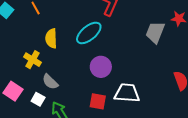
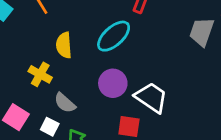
purple circle: (101, 67) -> (113, 83), moved
white trapezoid: (127, 93) -> (151, 97), moved, turned 32

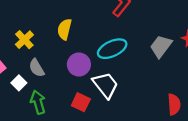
cyan ellipse: (114, 36) -> (112, 49), moved
yellow semicircle: (64, 45) -> (64, 29), moved

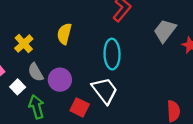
gray trapezoid: (161, 46) -> (165, 31), moved
cyan ellipse: (112, 49) -> (112, 54), turned -68
purple circle: (79, 64) -> (60, 80), moved

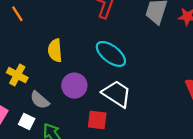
cyan ellipse: (112, 54) -> (111, 54), turned -32
purple circle: (60, 80) -> (74, 86), moved

